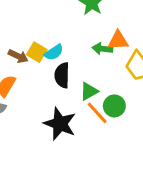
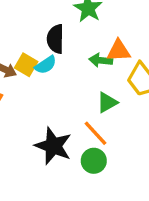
black semicircle: (62, 75) -> (55, 39), moved
green triangle: (89, 91) -> (107, 102), moved
green circle: (114, 106) -> (94, 161), moved

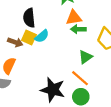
black semicircle: (55, 39) -> (29, 18), moved
orange triangle: (119, 51) -> (74, 18), moved

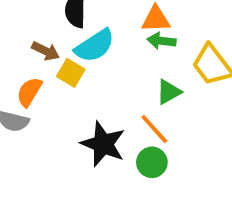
cyan semicircle: (42, 36) -> (95, 46), size x1.5
yellow square: (29, 38) -> (71, 73), moved

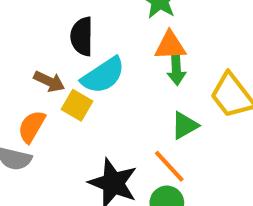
green arrow: (161, 41) -> (176, 69), turned -100

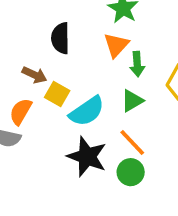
orange triangle: (170, 46) -> (116, 45), moved, turned -44
cyan semicircle: (103, 75) -> (87, 111), moved
green triangle: (185, 125) -> (132, 101), moved

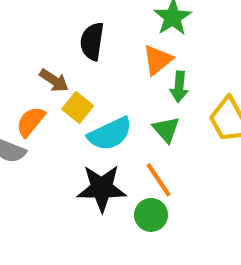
green triangle: (132, 101) -> (166, 130), turned -50
black star: (87, 157) -> (102, 188), turned -30

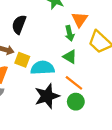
black semicircle: (92, 41) -> (19, 24), turned 30
orange triangle: (158, 60) -> (80, 19), moved
cyan semicircle: (110, 134) -> (43, 68), turned -140

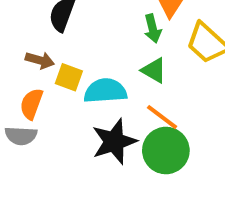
green circle: (76, 102) -> (166, 150), size x1.5

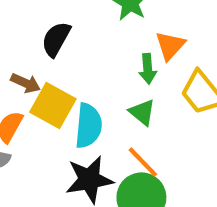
yellow square: (69, 77) -> (53, 105), size x1.5
cyan semicircle: (105, 91) -> (88, 126), turned 90

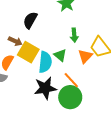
orange triangle: (170, 46) -> (85, 56), moved
green triangle: (142, 112) -> (60, 55), moved

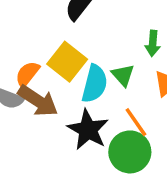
brown arrow: (15, 41) -> (38, 101), moved, size x1.6
black star: (45, 88) -> (88, 130), turned 30

